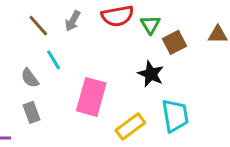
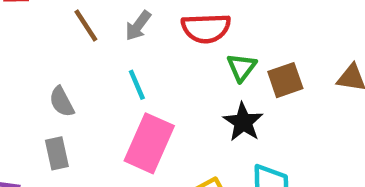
green triangle: (150, 25) -> (242, 67), moved
cyan line: (54, 60) -> (137, 85), moved

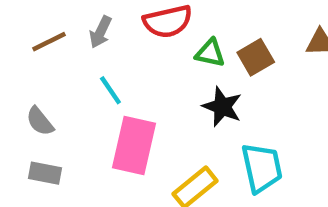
brown line: (86, 25) -> (49, 42), turned -72
green triangle: (242, 67) -> (210, 53), turned -44
gray rectangle: (57, 153) -> (45, 173), turned -56

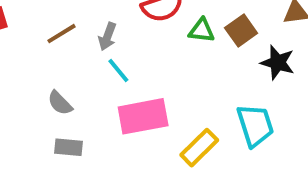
gray arrow: (100, 32) -> (107, 37), moved
black star: (222, 107) -> (278, 63), moved
pink rectangle: (134, 145) -> (143, 116), turned 72

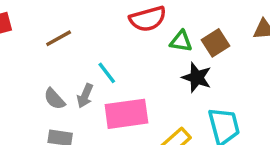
gray arrow: (107, 37) -> (85, 96), moved
black star: (278, 63) -> (197, 77), moved

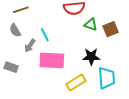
black star: (197, 77) -> (91, 57), moved, turned -30
gray semicircle: (54, 99) -> (15, 30), moved

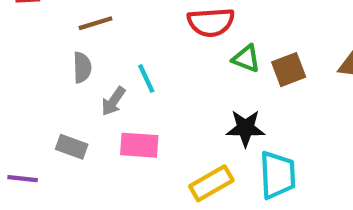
gray semicircle: (15, 30) -> (82, 67), turned -152
pink rectangle: (52, 60) -> (139, 145), moved, size x0.7

